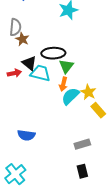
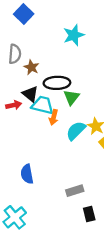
brown star: (22, 39) -> (31, 67), moved
orange arrow: (63, 84) -> (54, 117), moved
blue semicircle: (26, 135) -> (27, 174), turned 72
gray rectangle: (82, 144) -> (75, 191), moved

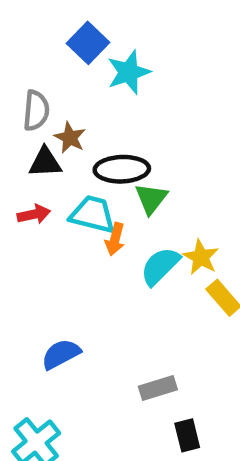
blue square: (24, 14) -> (88, 43), moved
cyan star: (74, 35) -> (129, 72), moved
black triangle: (30, 94) -> (45, 162), moved, turned -42
blue semicircle: (27, 174) -> (61, 354), turned 72

